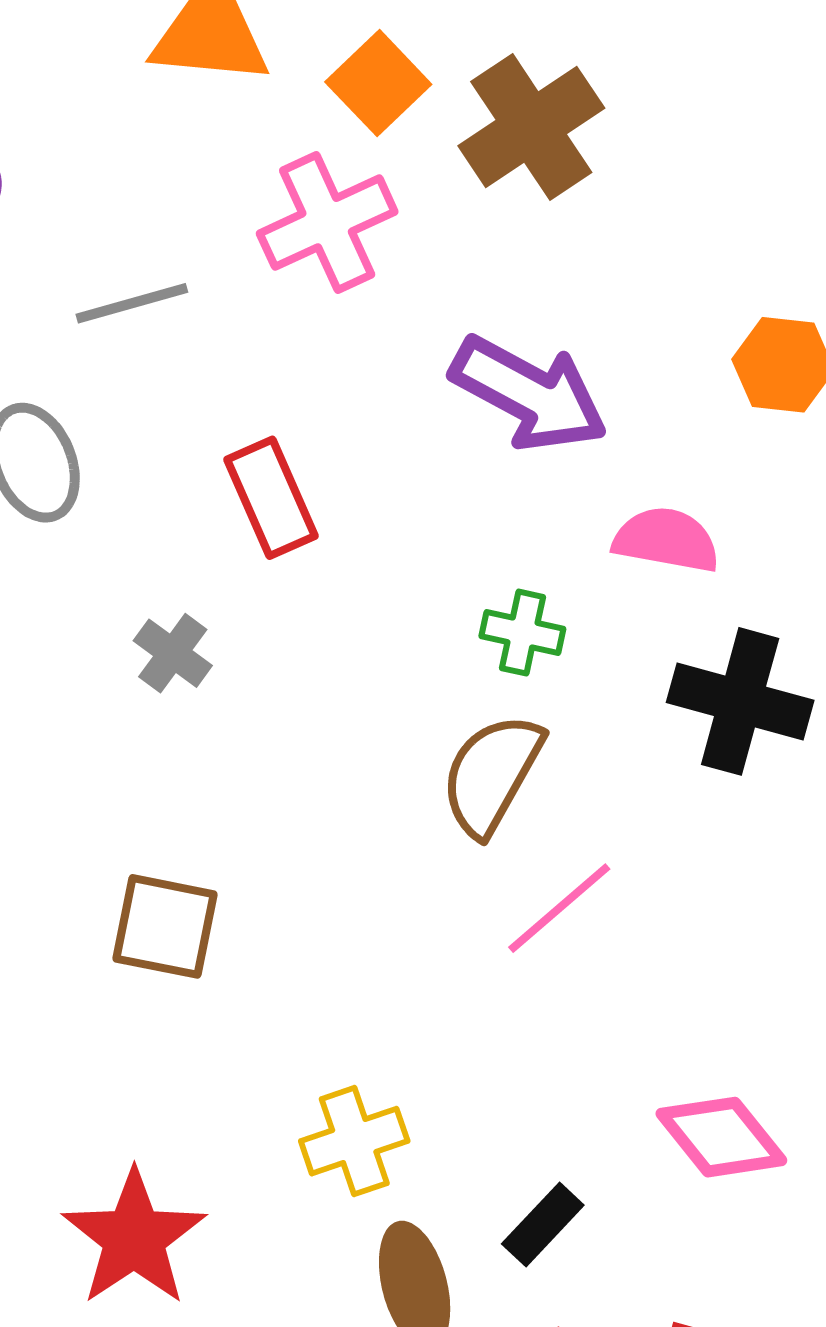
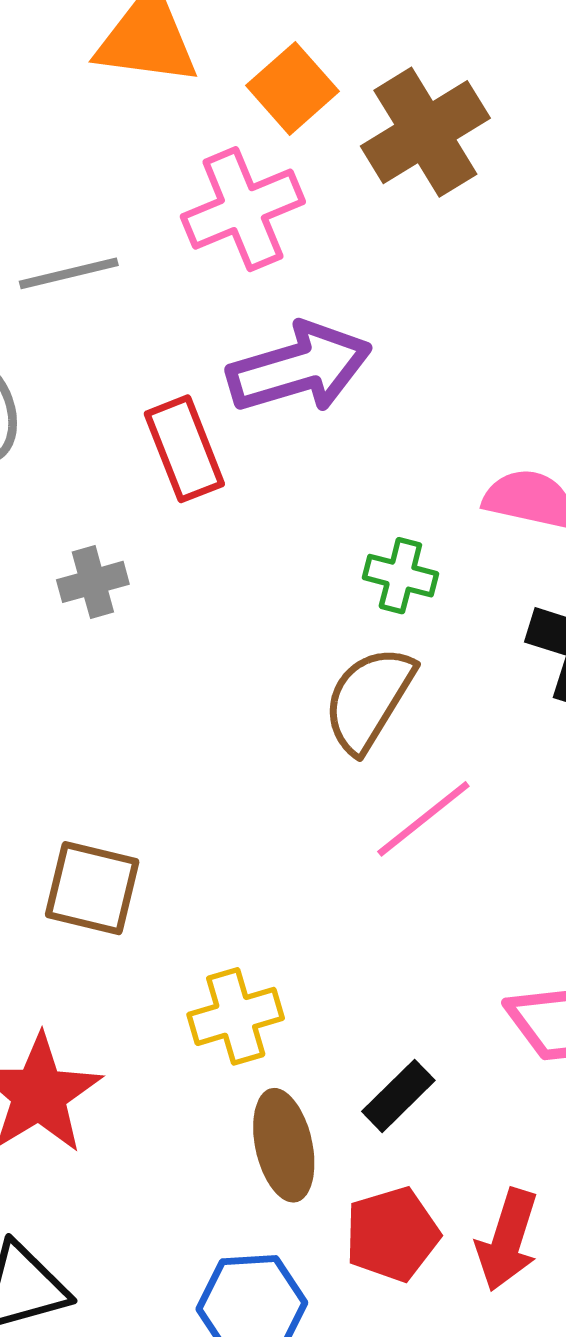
purple arrow: (529, 394) -> (299, 368), moved, turned -47
gray cross: (173, 653) -> (93, 582), turned 36
brown square: (165, 926) -> (92, 888), moved

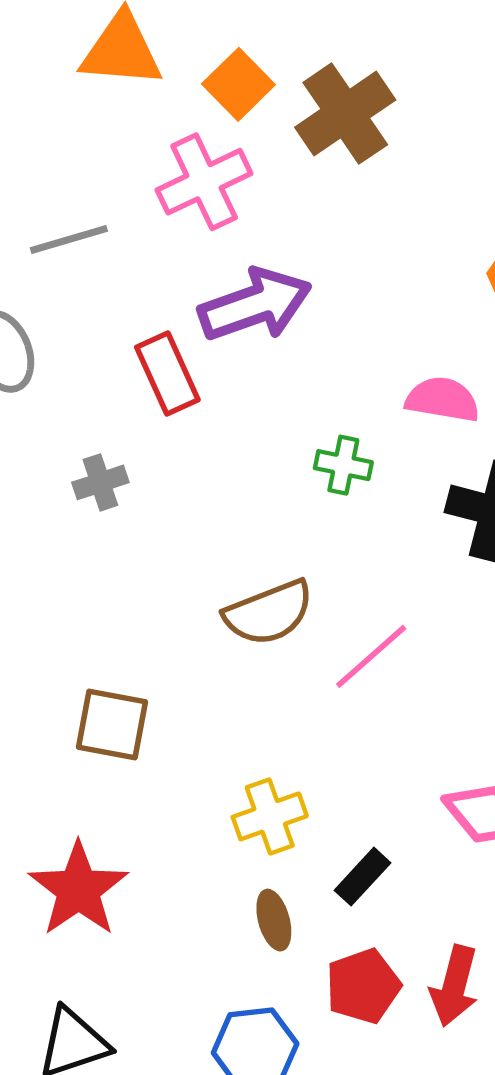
brown semicircle: (369, 699) -> (269, 613), moved, turned -140
yellow cross: (236, 1016) -> (270, 816), moved
brown ellipse: (284, 1145) -> (274, 920), size x0.7

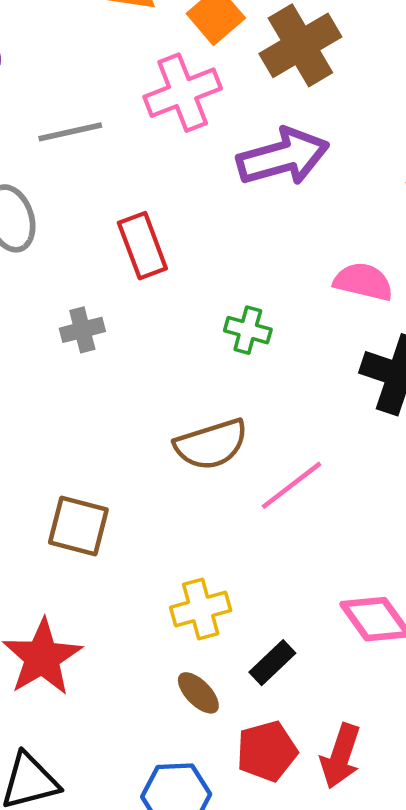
purple arrow: (255, 305) -> (283, 157), moved
green cross: (343, 465) -> (248, 330), moved
brown ellipse: (274, 920) -> (198, 693), turned -33

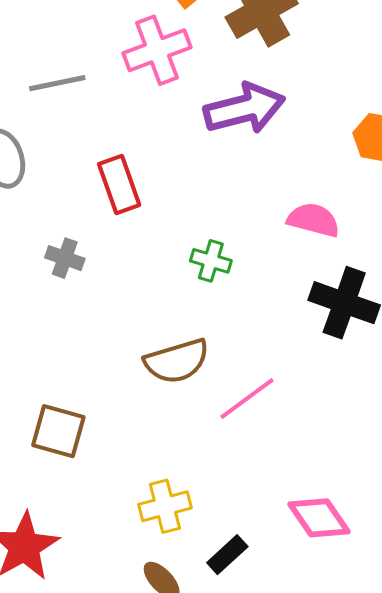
gray cross: (82, 330) -> (65, 258), turned 33

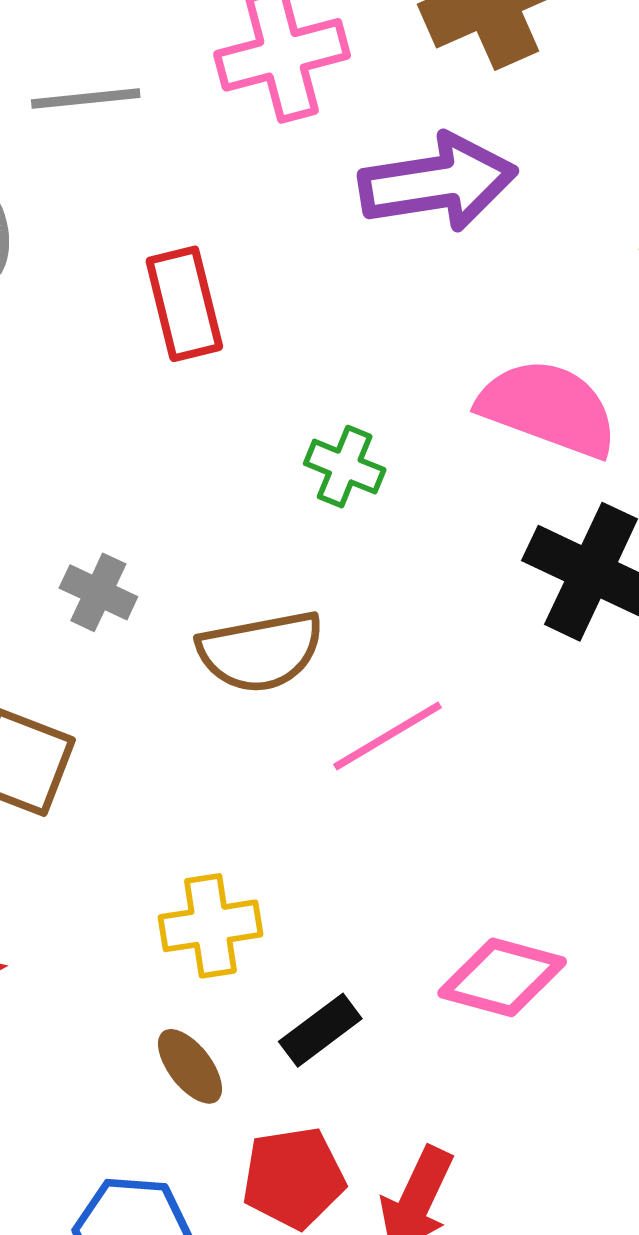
pink semicircle: (313, 220) -> (548, 408), size x1.4
gray cross: (65, 258) -> (98, 592), moved
pink diamond: (319, 518) -> (502, 977), turned -46

